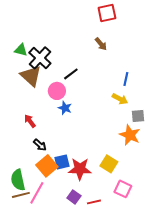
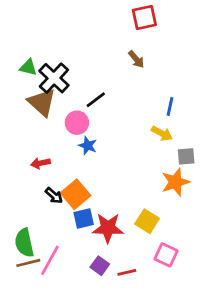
red arrow: (30, 121) -> (40, 163), turned -64
orange star: (130, 135) -> (175, 182), turned 30
orange square: (47, 166) -> (76, 194), moved

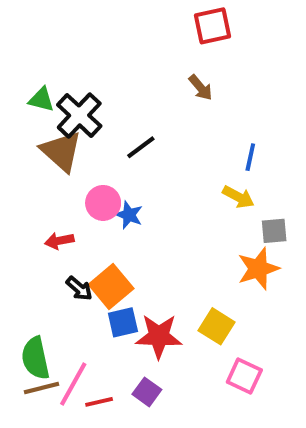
pink circle: (77, 123) -> (103, 203), moved
red line: (127, 272) -> (99, 402), moved

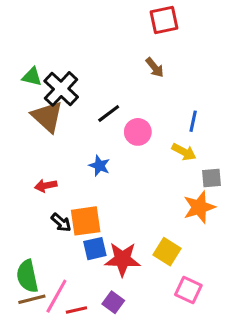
pink circle: (103, 203) -> (138, 132), moved
orange square: (111, 287) -> (86, 221), turned 32

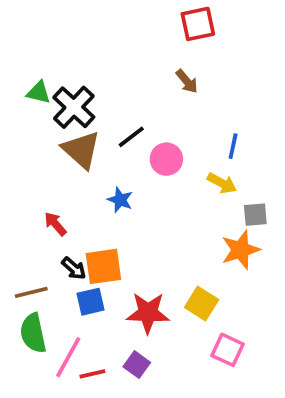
brown triangle: (47, 117) -> (81, 150), moved
red arrow: (46, 186) -> (55, 224), turned 60
blue square: (95, 249) -> (90, 302), moved
brown line: (32, 299) -> (31, 292), moved

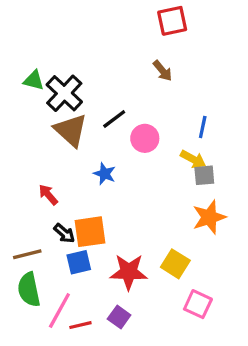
gray square: (255, 215) -> (204, 175), moved

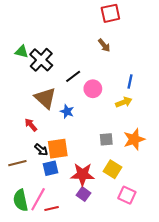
brown triangle: (71, 130) -> (45, 98), moved
yellow arrow: (193, 159) -> (124, 102), turned -49
gray square: (204, 175) -> (106, 139), moved
green semicircle: (29, 290) -> (21, 200), moved
purple square: (119, 317) -> (84, 194), moved

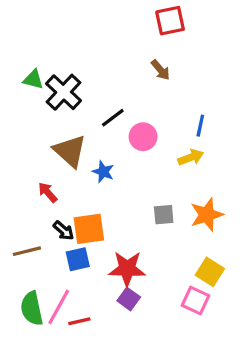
yellow square: (112, 169) -> (210, 272), moved

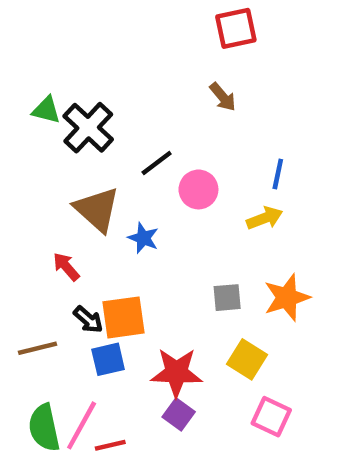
yellow square: (210, 272) -> (247, 359), moved

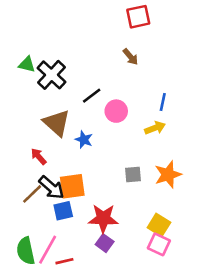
black arrow: (88, 320) -> (52, 187), size x1.5
brown line: (37, 348) -> (32, 194), moved, turned -30
yellow square: (247, 359) -> (159, 225), moved

